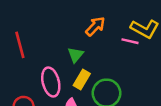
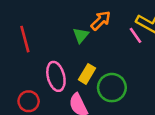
pink line: (130, 41) -> (136, 35), turned 42
green triangle: (76, 55) -> (81, 35), moved

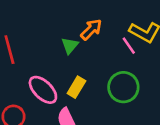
pink ellipse: (56, 76) -> (43, 90), turned -32
green circle: (112, 88) -> (123, 87), moved

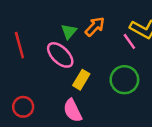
green triangle: (70, 46) -> (69, 32), moved
pink ellipse: (43, 90) -> (60, 55), moved

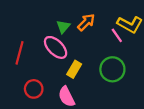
red line: (19, 45) -> (19, 53), moved, turned 30
red circle: (23, 107) -> (34, 89), moved

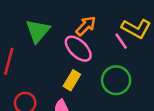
green triangle: (63, 27) -> (38, 31), moved, size x1.5
pink ellipse: (56, 47) -> (78, 49), moved

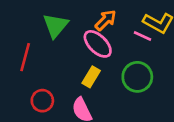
pink line: (121, 41) -> (143, 36), turned -30

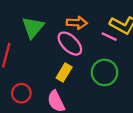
orange arrow: (106, 20) -> (77, 23), turned 48

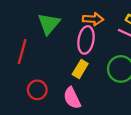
pink ellipse: (70, 44) -> (86, 40), turned 56

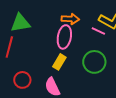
green triangle: (49, 24) -> (20, 23), moved, turned 40

